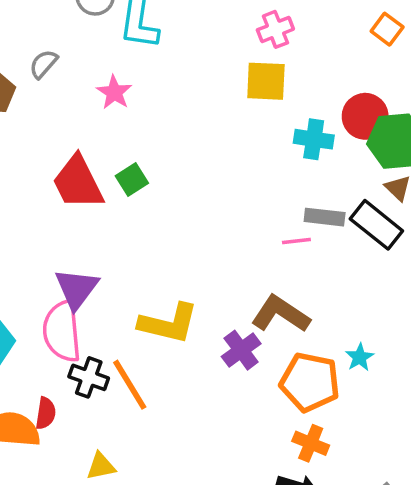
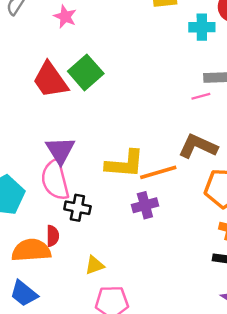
green square: (132, 180) -> (86, 72), size x1.6
purple cross: (241, 350) -> (145, 205), moved, turned 30
orange line: (130, 385) -> (158, 172), moved, turned -66

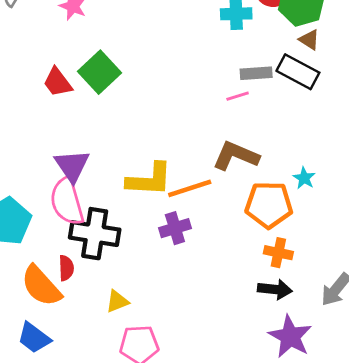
red trapezoid: (50, 80) -> (57, 82), size x0.7
black cross: (77, 208) -> (95, 234), size x1.6
orange semicircle: (31, 250) -> (41, 286), turned -126

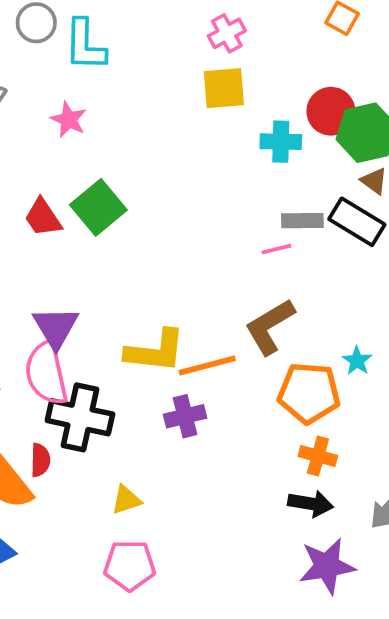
brown L-shape: (236, 156) -> (270, 327), turned -57
yellow triangle: (117, 301) -> (126, 500), moved
purple star: (290, 336) -> (327, 566), turned 30

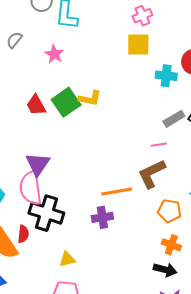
gray rectangle: (302, 221) -> (174, 119), turned -35
pink line: (276, 249) -> (159, 145), moved
yellow L-shape: (155, 351) -> (90, 98), moved, size x0.7
orange pentagon: (309, 393) -> (169, 211), size x0.7

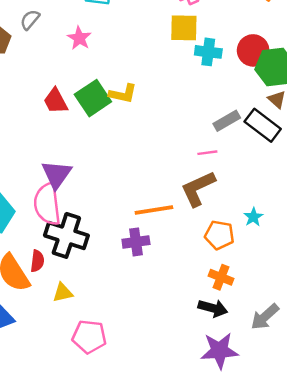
cyan cross: (166, 76) -> (208, 52), moved
yellow triangle: (67, 259) -> (63, 293), moved

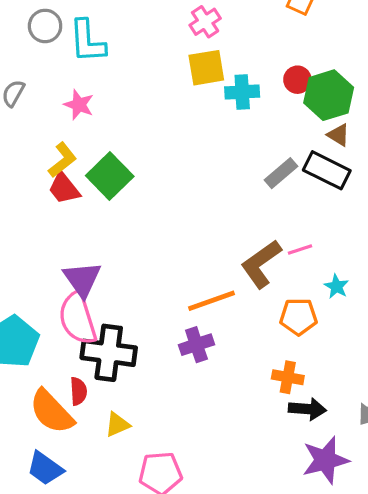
red circle: (253, 50) -> (297, 80), size x0.7
yellow L-shape: (123, 94) -> (62, 160), moved, turned -40
pink line: (207, 153) -> (300, 250), moved
orange cross: (221, 277) -> (288, 377), moved

